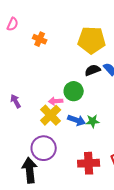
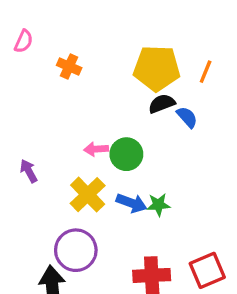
black semicircle: (93, 70) -> (162, 104), moved
pink arrow: (56, 101) -> (96, 149), moved

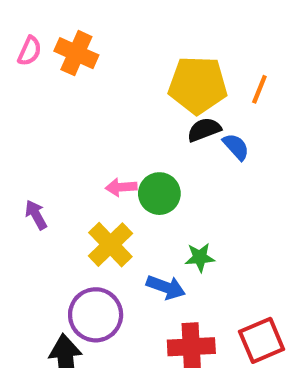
orange cross: (69, 67) -> (76, 53), moved, size x1.4
blue arrow: (131, 203) -> (166, 287), moved

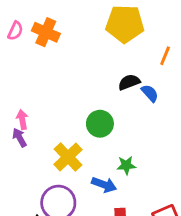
yellow pentagon: (198, 85) -> (125, 24), moved
pink arrow: (121, 187) -> (22, 120), moved, turned 84

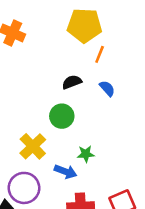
orange line: (165, 56) -> (100, 54), moved
black semicircle: (129, 82) -> (72, 82), moved

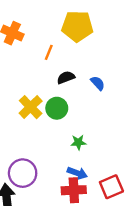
orange line: (100, 54) -> (49, 52), moved
yellow cross: (33, 146) -> (31, 107), moved
blue arrow: (66, 172) -> (77, 173), moved

